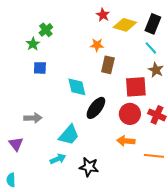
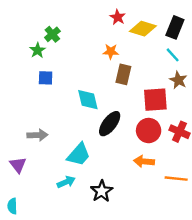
black star: (89, 167) -> (102, 191), turned 30

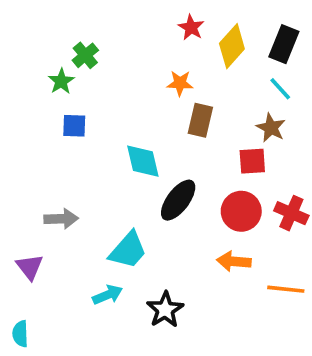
yellow diamond: (143, 29) -> (232, 46), turned -65
brown star: (178, 80) -> (271, 128), moved
red square: (155, 100) -> (252, 161), size x0.7

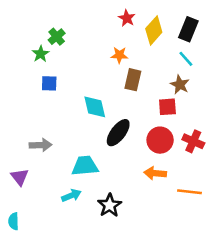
cyan trapezoid: (128, 250) -> (85, 166), turned -136

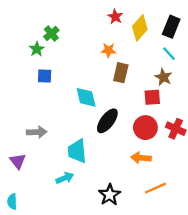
cyan trapezoid: (85, 166) -> (77, 151), turned -90
orange line: (190, 192) -> (156, 188), moved, turned -30
black star: (110, 205) -> (110, 195), moved

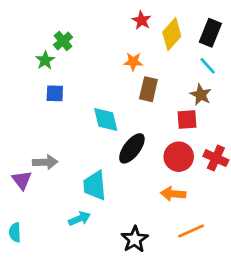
purple triangle: (18, 161) -> (22, 180), moved
cyan semicircle: (12, 202) -> (15, 232), moved

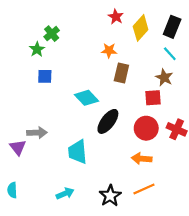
cyan diamond: (106, 119) -> (87, 98), turned -30
cyan arrow: (80, 219) -> (65, 193), moved
orange line: (191, 231) -> (144, 189), moved

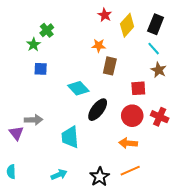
brown star: (164, 77) -> (159, 70), moved

